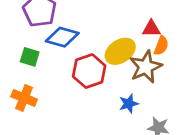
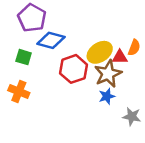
red triangle: (151, 29) -> (120, 57), moved
brown star: (146, 67) -> (108, 74), moved

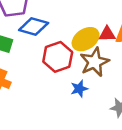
red triangle: (120, 57) -> (107, 34), moved
blue star: (107, 96) -> (79, 89), moved

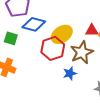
yellow ellipse: (86, 39) -> (62, 34), moved

